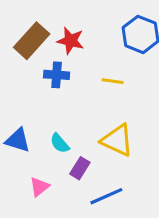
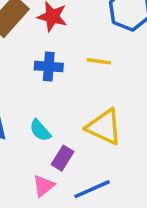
blue cross: (57, 75) -> (49, 67), moved
pink triangle: (39, 187) -> (44, 186), moved

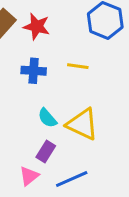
cyan semicircle: (40, 130) -> (47, 118), moved

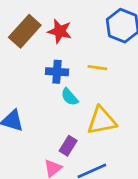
cyan semicircle: (47, 118) -> (70, 97), moved
yellow triangle: (82, 124) -> (102, 121), turned -36

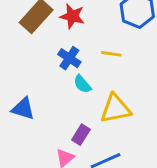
blue cross: (57, 72) -> (69, 58), turned 30

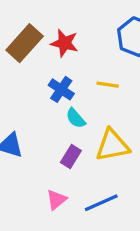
purple rectangle: (81, 135) -> (71, 156), moved

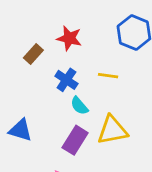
brown rectangle: (25, 43) -> (33, 54), moved, size x0.6
purple rectangle: (71, 156) -> (75, 140), size x1.4

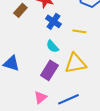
yellow line: (108, 76) -> (79, 31), moved
blue cross: (66, 80) -> (53, 21), moved

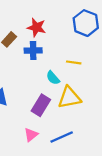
blue cross: (53, 21) -> (33, 50), moved, turned -35
cyan semicircle: (52, 46) -> (53, 78), moved

